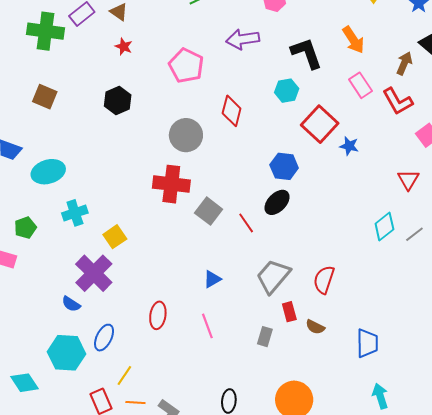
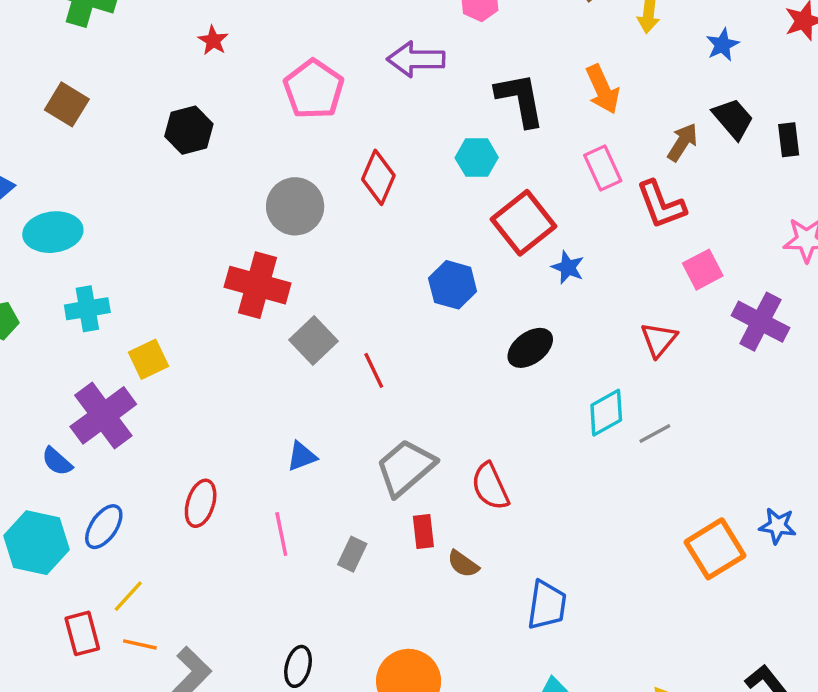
black ellipse: (277, 202) -> (530, 348), moved
red semicircle: (324, 280) -> (490, 486), turned -52
gray rectangle: (265, 337) -> (352, 554), moved

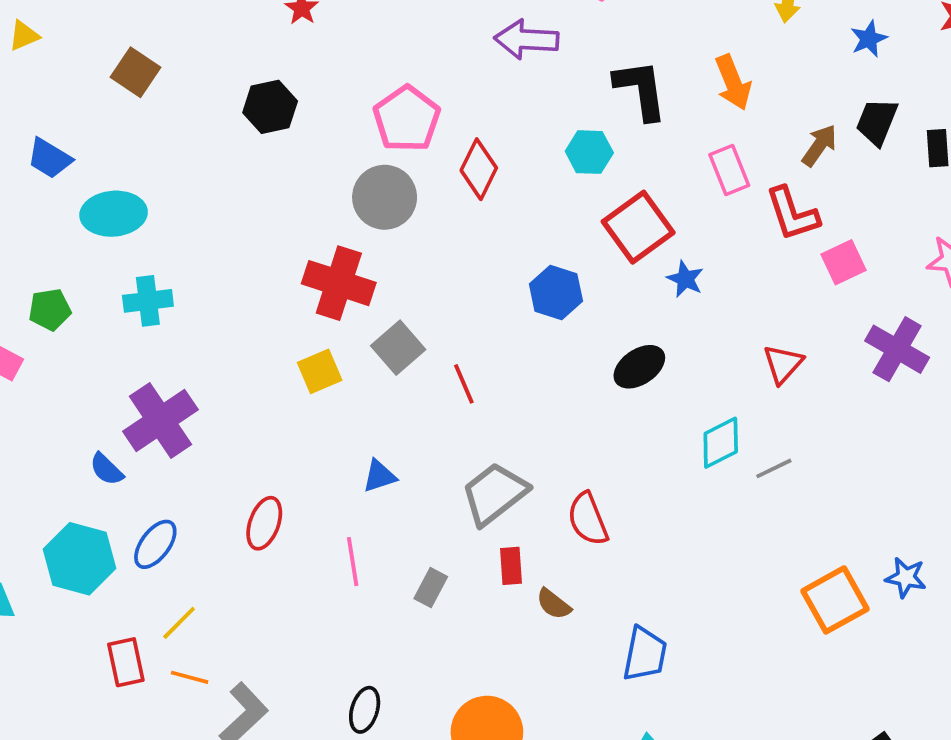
pink pentagon: (314, 89) -> (407, 119), moved
black trapezoid: (733, 119) -> (877, 122), turned -120
pink square: (703, 270) -> (844, 262), moved
yellow square: (148, 359) -> (320, 371), moved

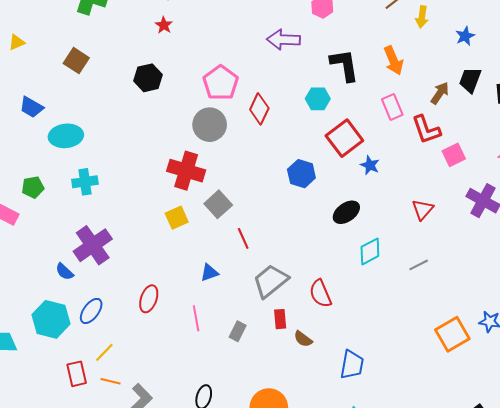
red line: (464, 384) -> (243, 238), moved
cyan diamond: (721, 443) -> (370, 251), moved

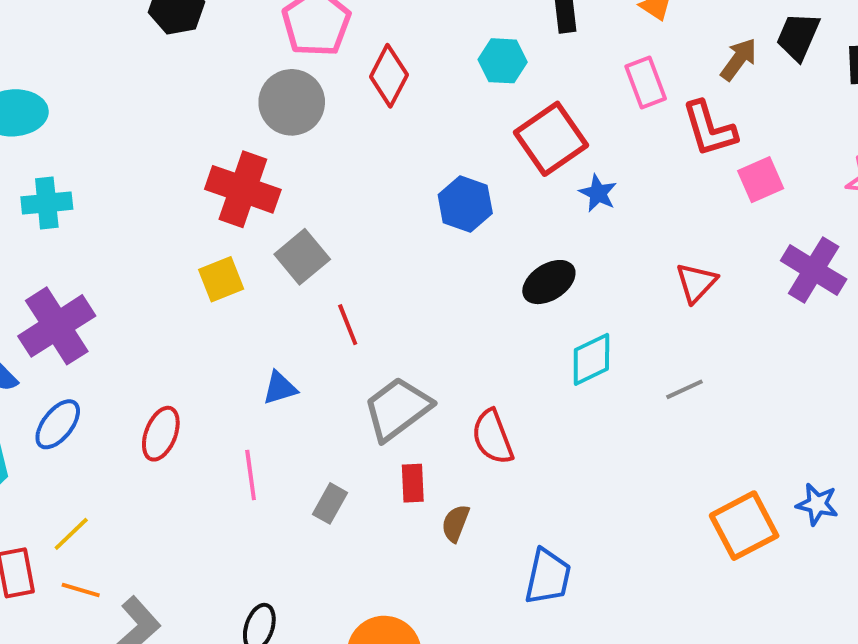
blue ellipse: (91, 311) -> (58, 424), moved
brown semicircle: (303, 339) -> (455, 523), turned 72

